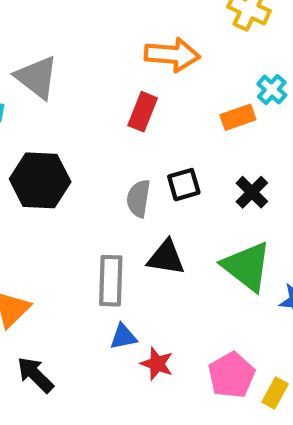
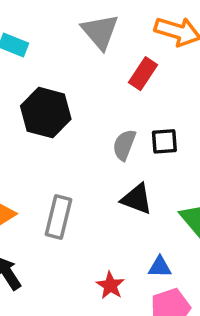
gray triangle: (37, 77) -> (100, 32), moved
gray rectangle: (111, 281) -> (58, 217), moved
blue triangle: (123, 337) -> (160, 267), moved

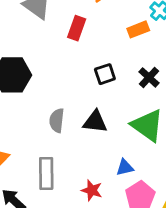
gray semicircle: (124, 145) -> (57, 120), moved
gray rectangle: (58, 217) -> (46, 173), moved

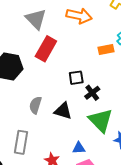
red rectangle: (77, 28) -> (46, 49), moved, size x1.4
black cross: (149, 77) -> (92, 93), moved

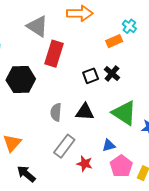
black cross: (92, 93) -> (112, 74), moved
gray rectangle: (21, 142) -> (64, 146), moved, turned 40

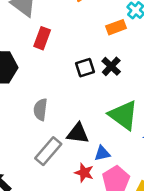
red rectangle: (54, 54) -> (42, 38), size x0.7
black triangle: (85, 112) -> (78, 133), moved
red star: (85, 164) -> (84, 173), moved

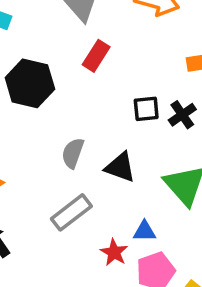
black triangle: (78, 133) -> (120, 167), moved

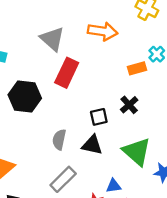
red rectangle: (96, 56) -> (67, 73), size x1.4
black square: (146, 109) -> (99, 117), moved

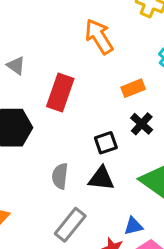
orange arrow: (103, 31) -> (99, 37), turned -124
gray triangle: (52, 39) -> (16, 66), moved, size x0.6
orange rectangle: (137, 68) -> (133, 88), moved

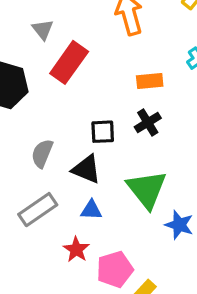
gray triangle: (16, 66) -> (43, 30), moved
blue triangle: (133, 226) -> (91, 210), moved

